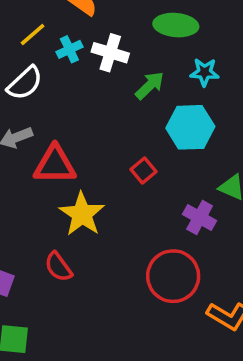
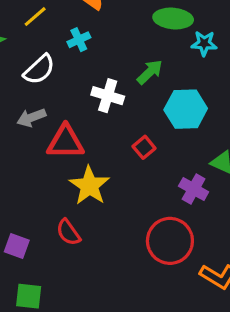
yellow line: (33, 34) -> (35, 17), moved
white cross: (110, 53) -> (108, 96), moved
cyan star: (204, 72) -> (204, 43), moved

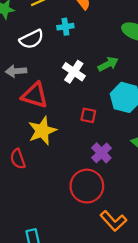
red square: (144, 147) -> (88, 115), turned 35
purple cross: (194, 189) -> (101, 153), moved

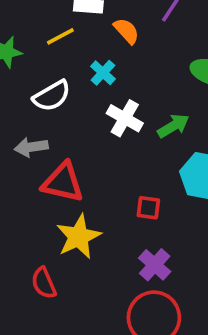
cyan cross: (65, 27) -> (103, 73), turned -35
white cross: (74, 72) -> (125, 118), moved
purple cross: (101, 153) -> (155, 265), moved

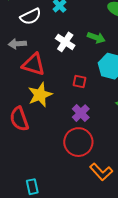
white cross: (125, 118) -> (65, 42), moved
green arrow: (173, 126) -> (96, 38), turned 48
red semicircle: (44, 283) -> (19, 119), size x1.4

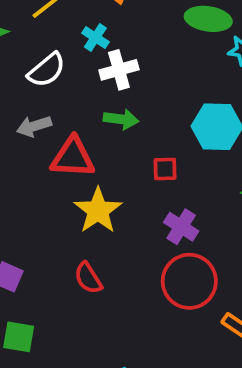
green arrow: (96, 38) -> (121, 119), moved
white cross: (65, 42) -> (119, 70), moved, turned -36
red semicircle: (19, 119) -> (88, 278), moved, size x0.7

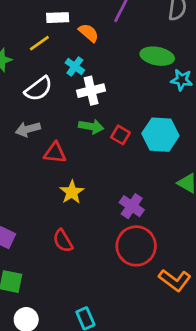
red triangle: (73, 157) -> (55, 153), size x0.7
red square: (165, 169) -> (120, 135), moved, turned 30
yellow star: (98, 211) -> (72, 192), size x0.7

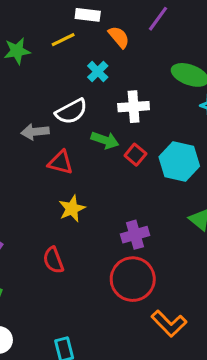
white semicircle: (39, 89) -> (71, 111), moved
white cross: (91, 91) -> (134, 107), moved
purple cross: (132, 206) -> (135, 235), turned 30

